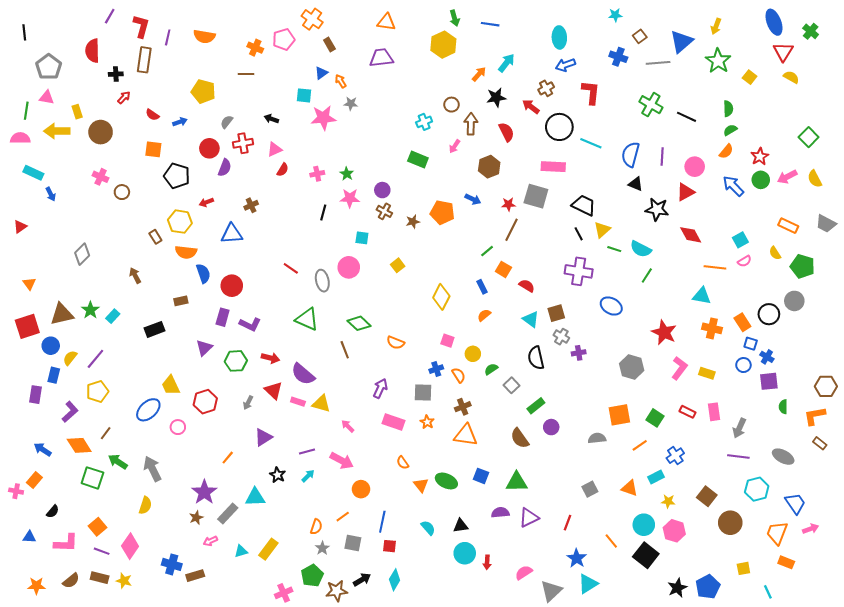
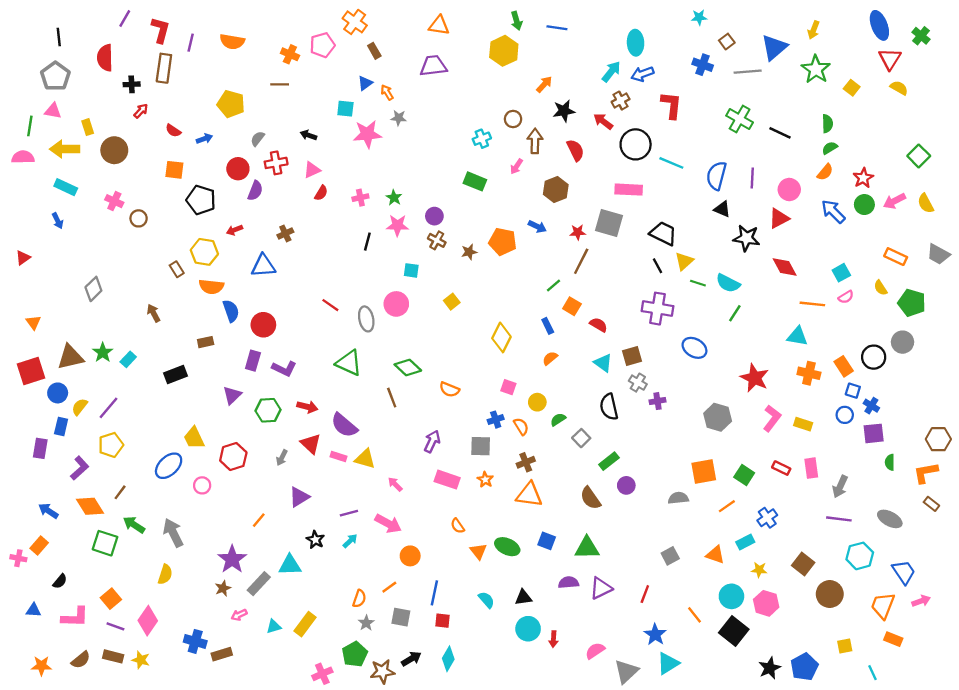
black line: (24, 32) -> (59, 37), moved
cyan arrow: (506, 63) -> (611, 72), moved
cyan rectangle: (33, 173) -> (66, 187), moved

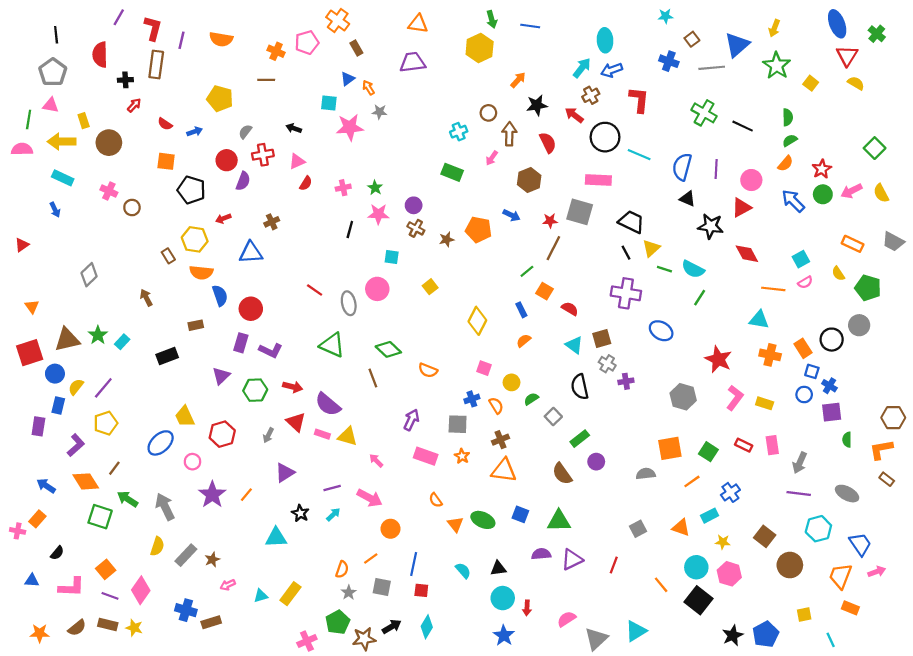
purple star: (232, 559) -> (212, 495), moved
gray rectangle: (259, 584) -> (186, 555), moved
blue star: (655, 634) -> (504, 635), moved

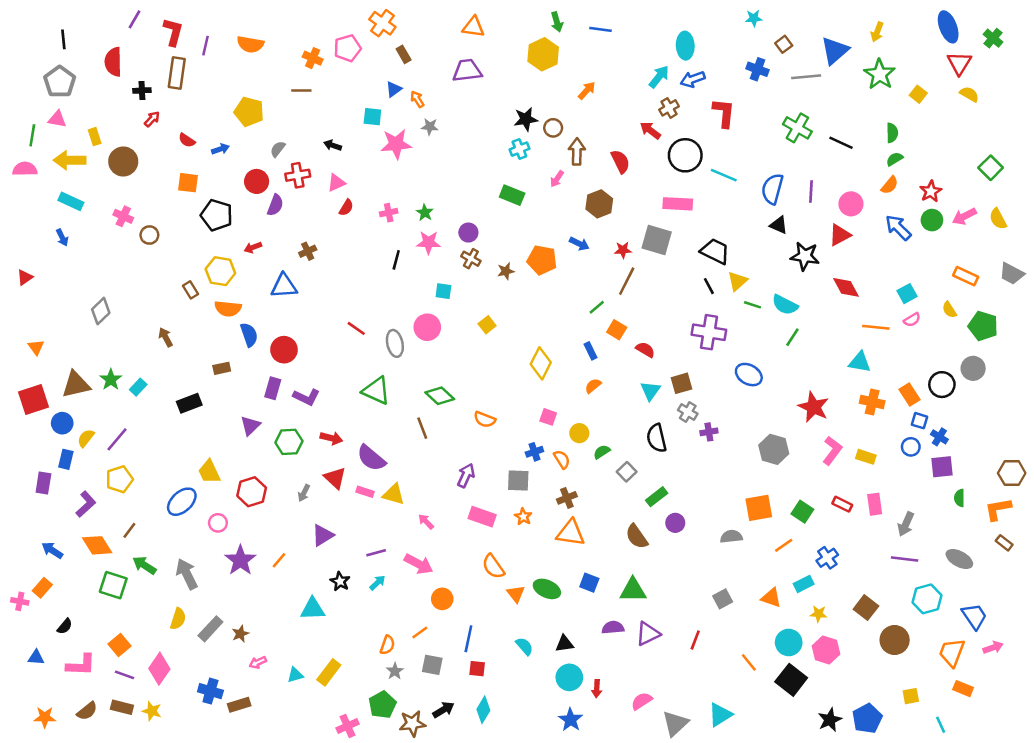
black star: (537, 105) -> (526, 119), moved
cyan triangle: (574, 345) -> (650, 391), turned 30
orange semicircle: (436, 500) -> (493, 566), size x1.5

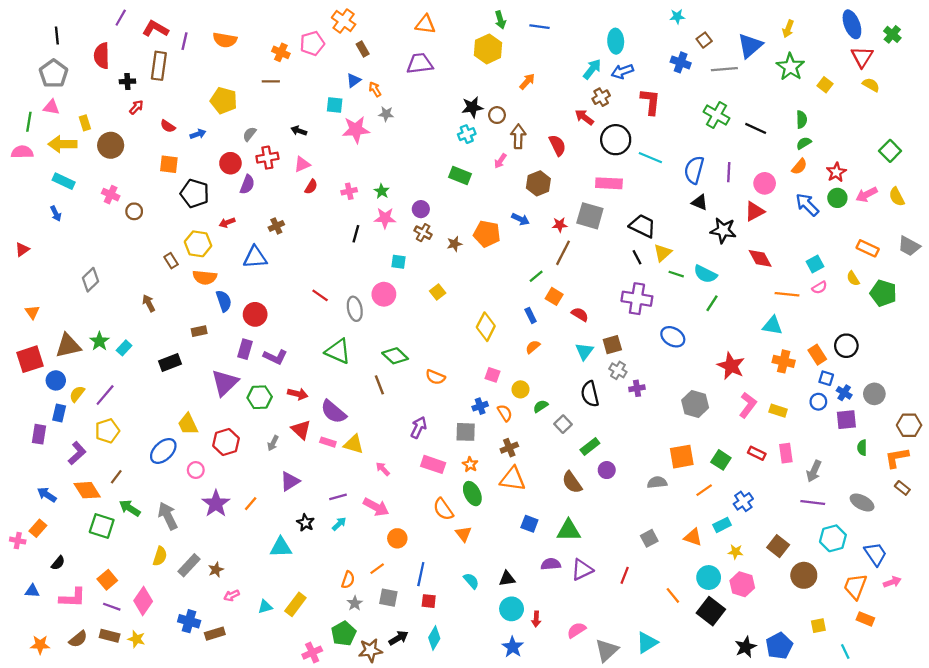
red L-shape: (173, 32) -> (155, 29), turned -75
gray circle: (973, 368) -> (874, 394), moved
purple triangle: (250, 426) -> (225, 383), size x1.5
green ellipse: (547, 589) -> (472, 494), moved, turned 40

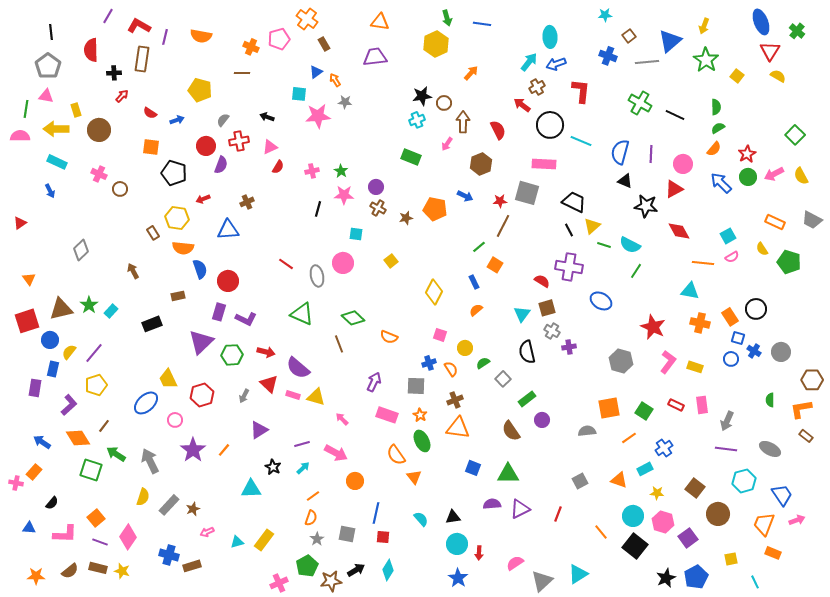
red semicircle: (580, 314) -> (542, 281), moved
purple square: (846, 420) -> (688, 538), moved, turned -30
orange line: (377, 569) -> (313, 496), moved

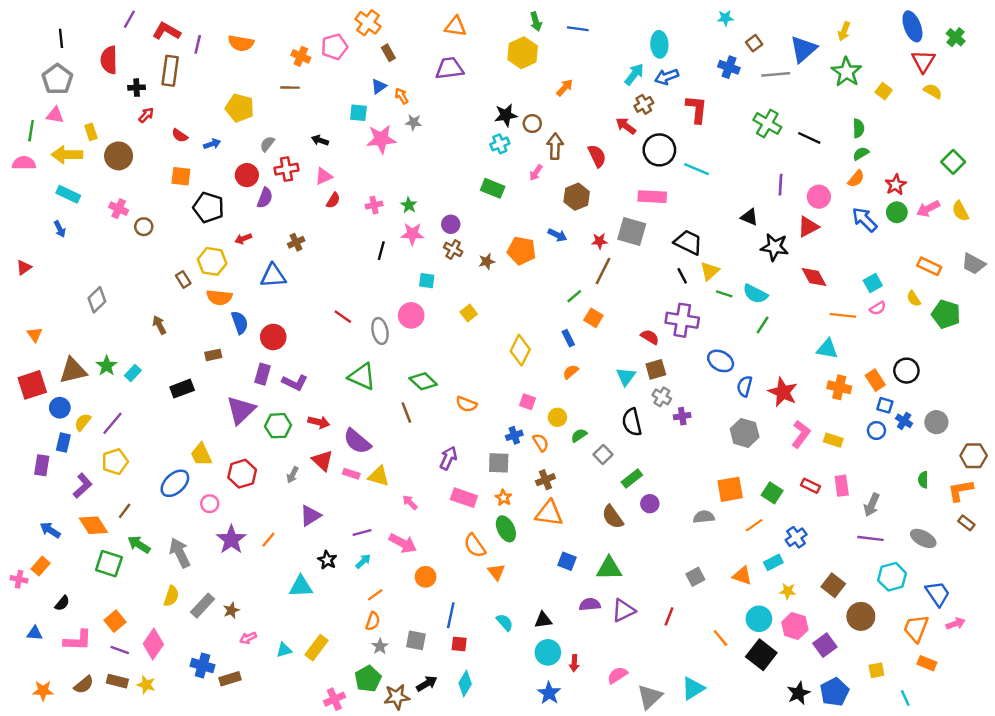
blue semicircle: (620, 152) -> (745, 386), moved, size x0.7

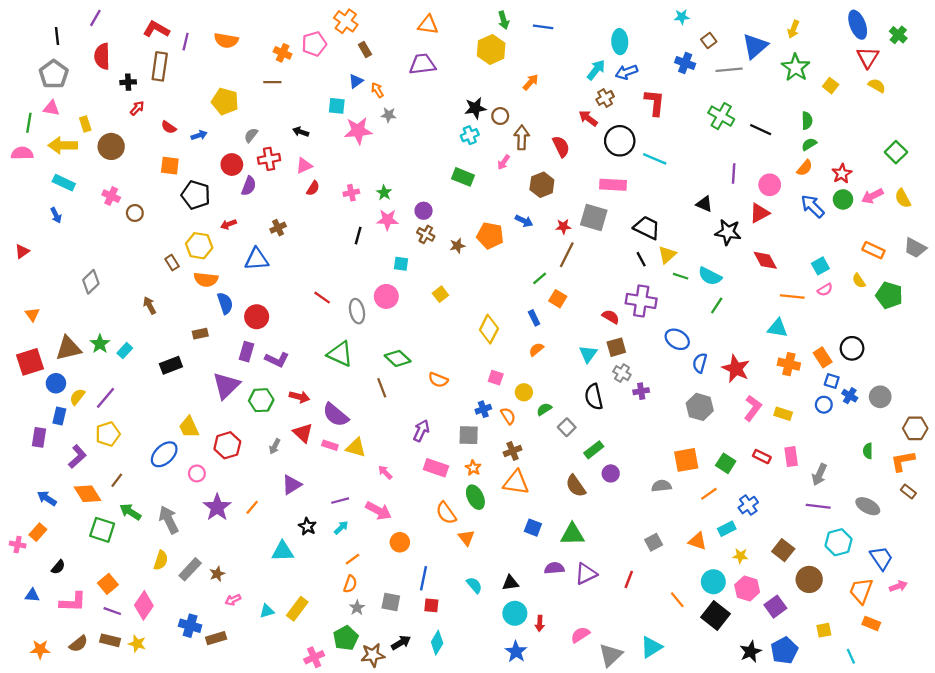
purple line: (129, 19) -> (95, 18), moved

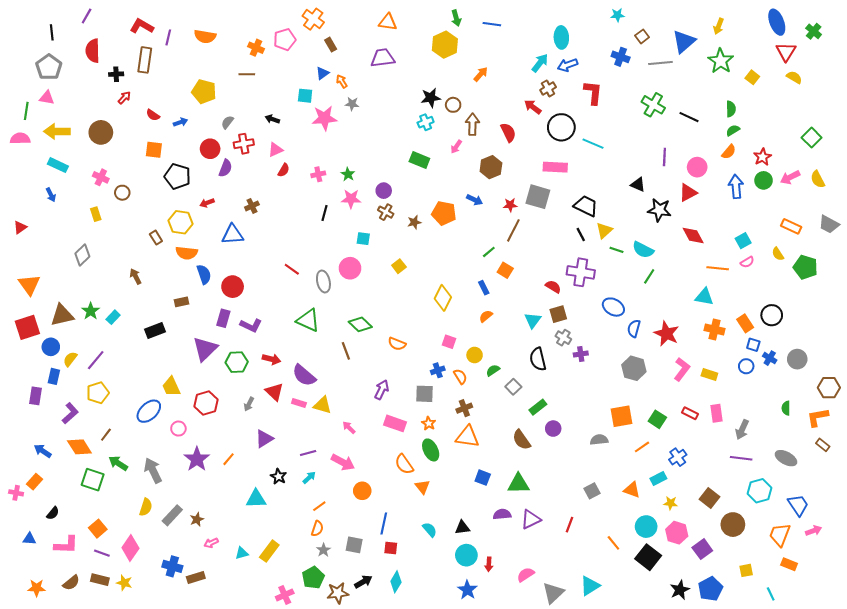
yellow rectangle: (85, 124) -> (96, 214), moved
blue arrow: (813, 206) -> (736, 187), turned 40
orange triangle: (32, 314) -> (29, 285), size x1.6

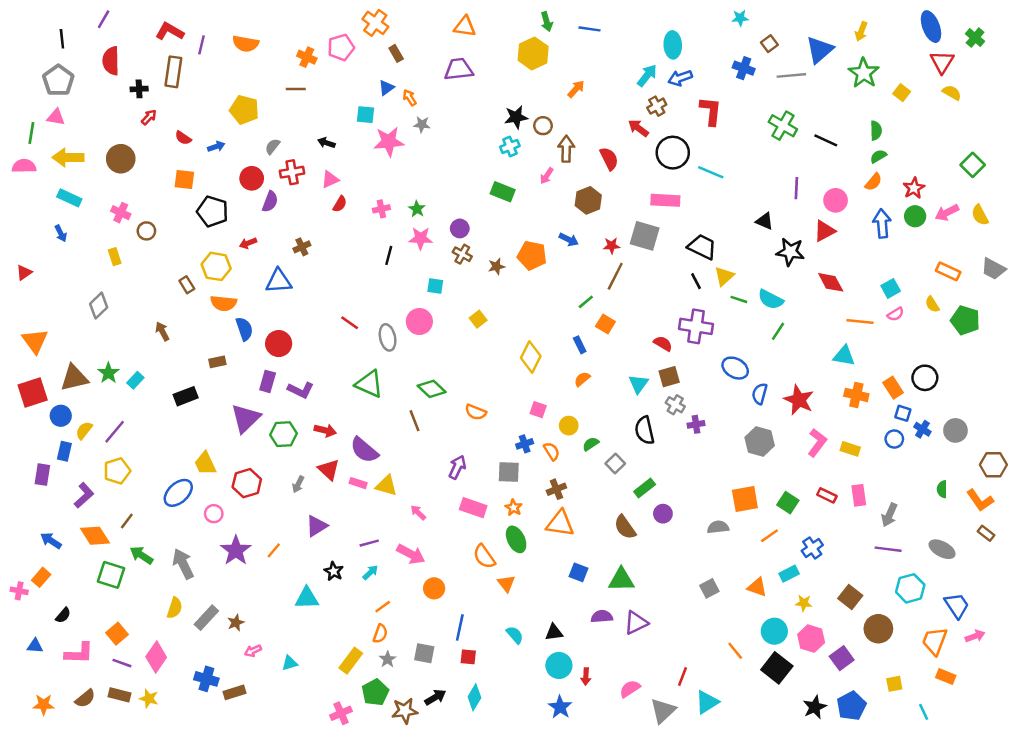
orange L-shape: (818, 417) -> (980, 500), turned -115
red line: (570, 525) -> (683, 676), moved
yellow rectangle: (269, 551) -> (351, 661), moved

